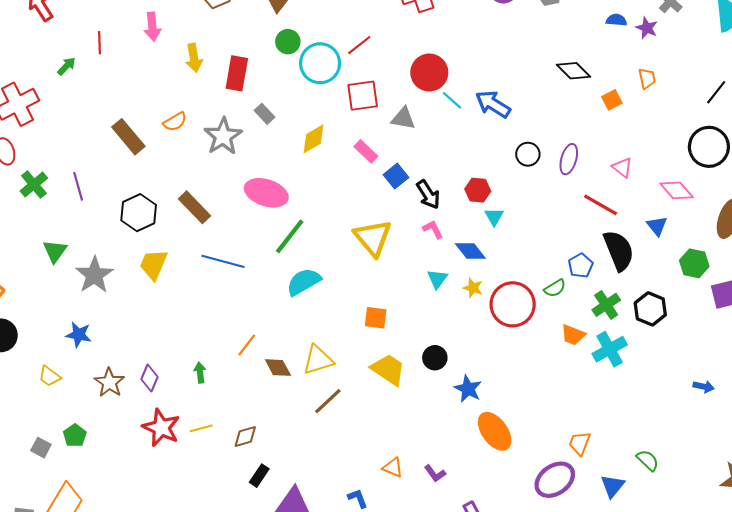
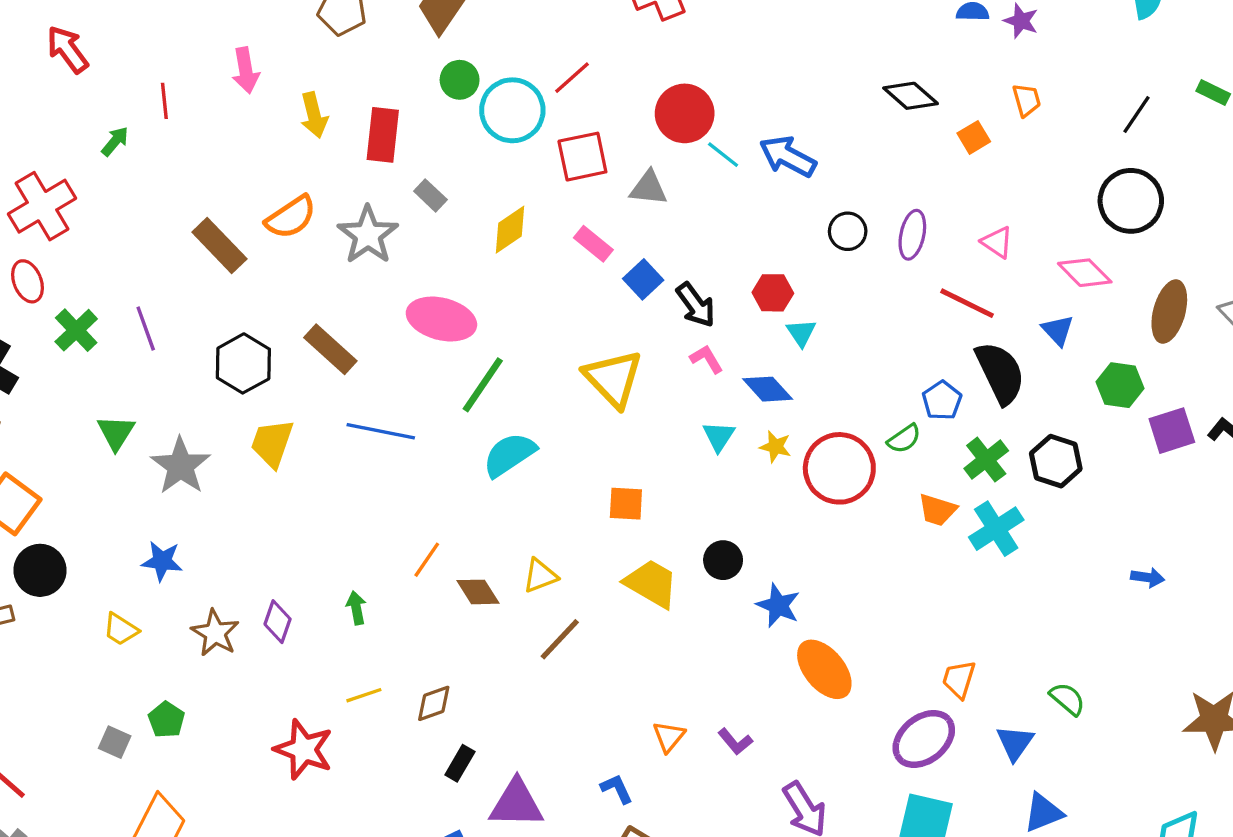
orange semicircle: (175, 122) -> (291, 217), size x1.4
yellow triangle: (318, 360) -> (540, 576), size x0.7
red star: (161, 428) -> (304, 749), moved
orange triangle: (393, 467) -> (669, 737), turned 50

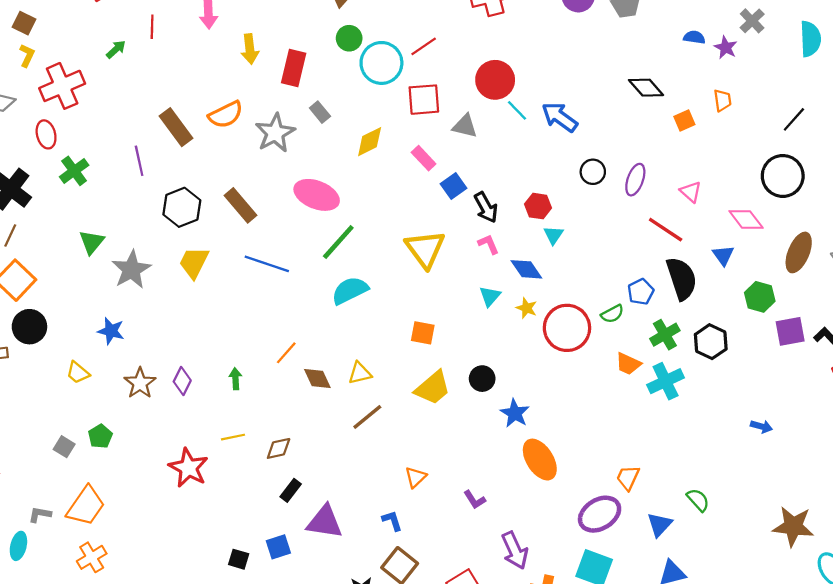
purple line: (146, 329) -> (139, 161), moved
yellow trapezoid: (651, 583) -> (433, 388), turned 102
orange triangle: (669, 737) -> (416, 477), moved

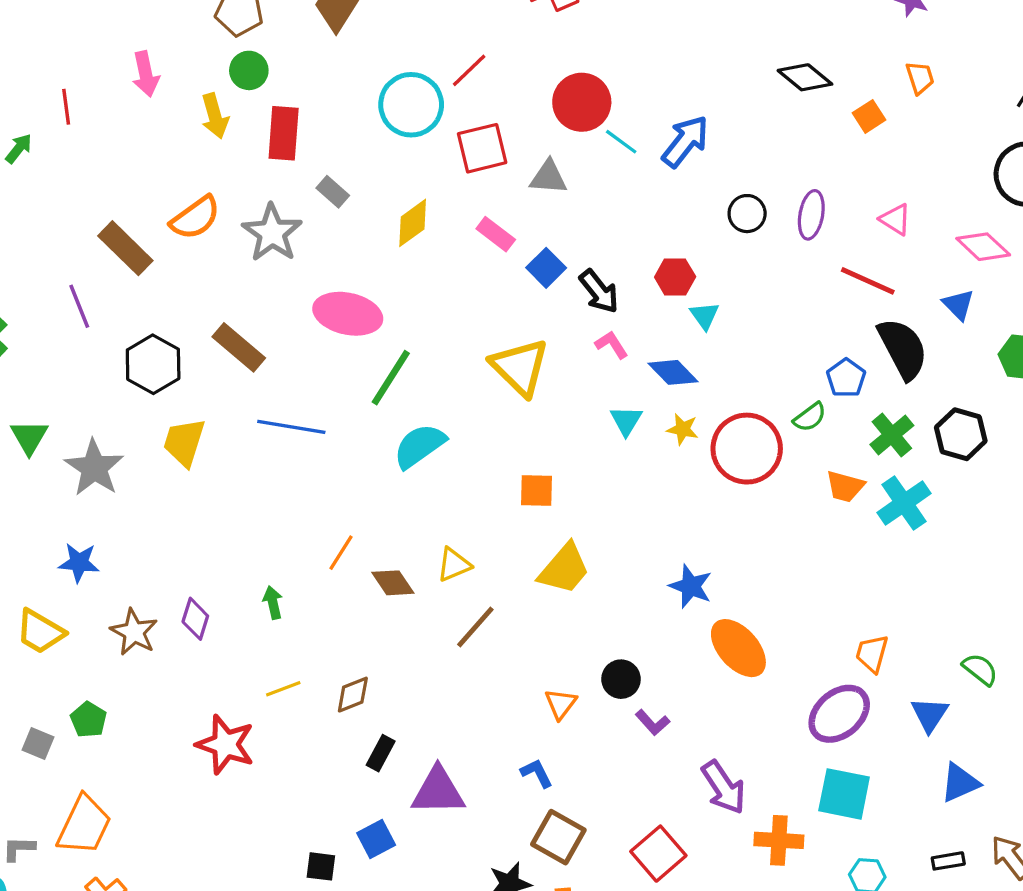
green circle: (349, 38) -> (249, 70), moved
blue arrow: (560, 117) -> (685, 141), turned 102
yellow trapezoid: (78, 373) -> (40, 632), size x1.4
black circle: (482, 379) -> (621, 679), moved

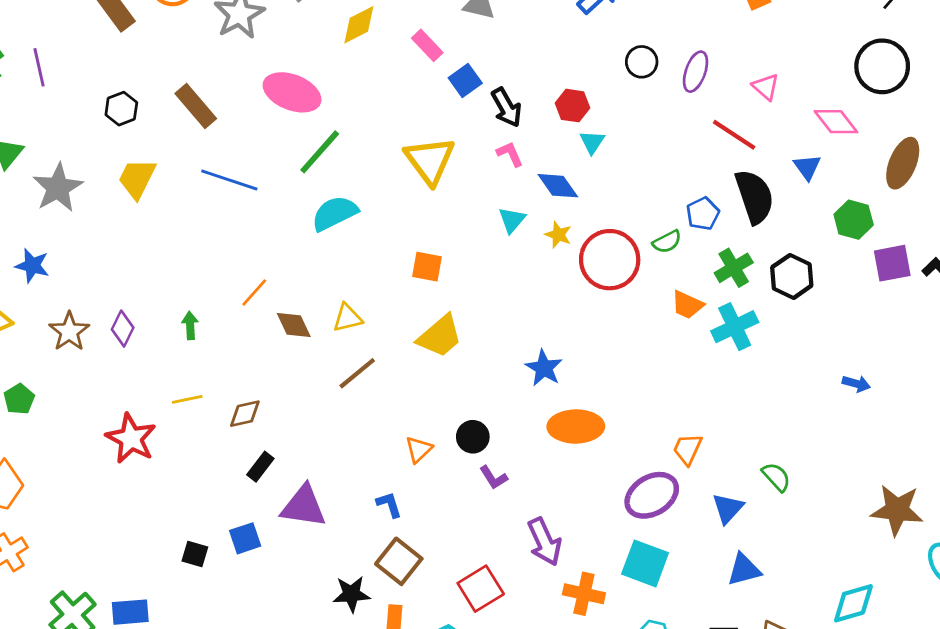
purple line: (79, 306) -> (39, 67), moved
black hexagon: (153, 364) -> (121, 109), size x0.7
orange ellipse: (738, 648) -> (576, 426), turned -58

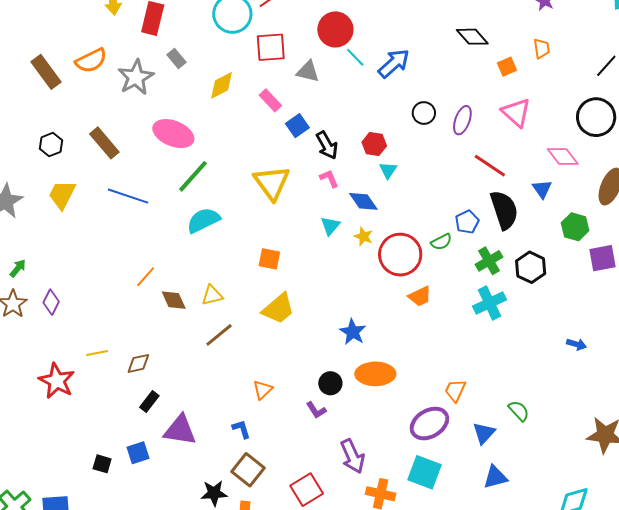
pink triangle: (766, 87) -> (516, 113), moved, size x1.5
orange trapezoid: (687, 305) -> (420, 296), moved, turned -50
green arrow: (190, 325) -> (18, 268), moved, turned 42
black circle: (473, 437) -> (330, 383), moved

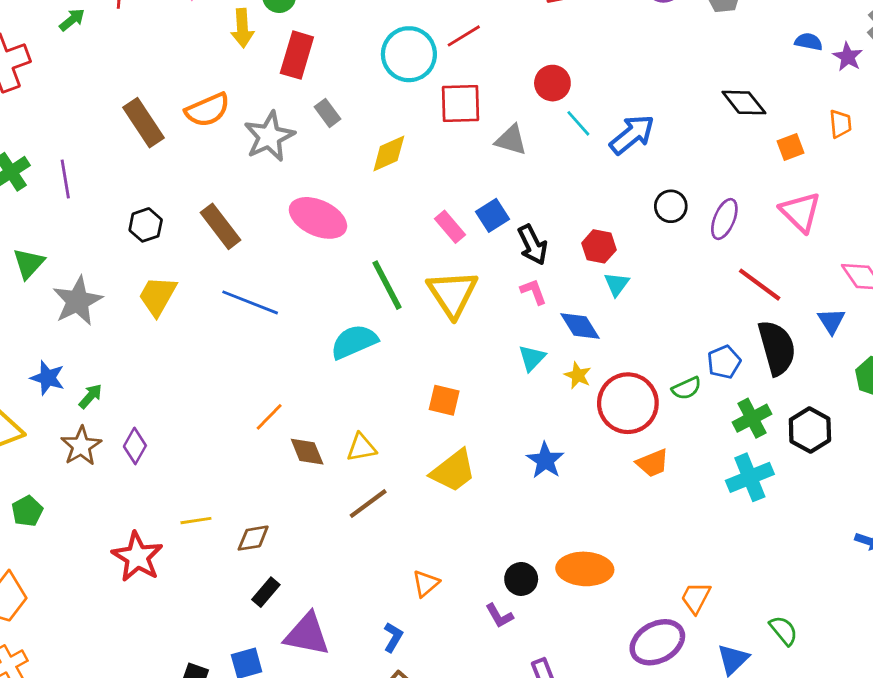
red circle: (335, 29) -> (552, 83), size x0.7
pink rectangle: (270, 100) -> (450, 227), moved
green line: (193, 176) -> (387, 285), moved, turned -72
blue star: (353, 332) -> (545, 460), moved
blue L-shape: (241, 429) -> (393, 637), turned 45

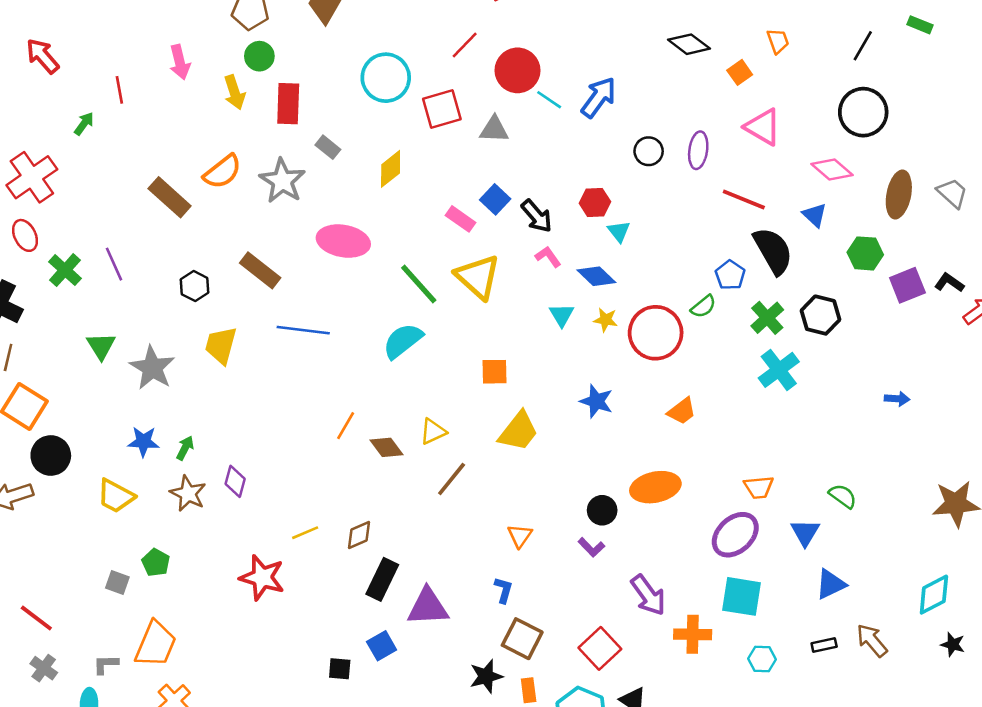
red line: (464, 36) -> (465, 45), moved
red circle: (552, 83) -> (518, 70), size x1.4
orange trapezoid: (653, 463) -> (682, 411), moved
black rectangle: (266, 592) -> (382, 579), size x1.5
orange trapezoid: (696, 598) -> (759, 487), turned -108

